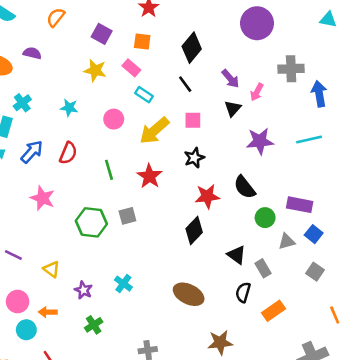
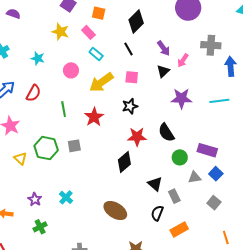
yellow triangle: (51, 269) -> (20, 158), moved

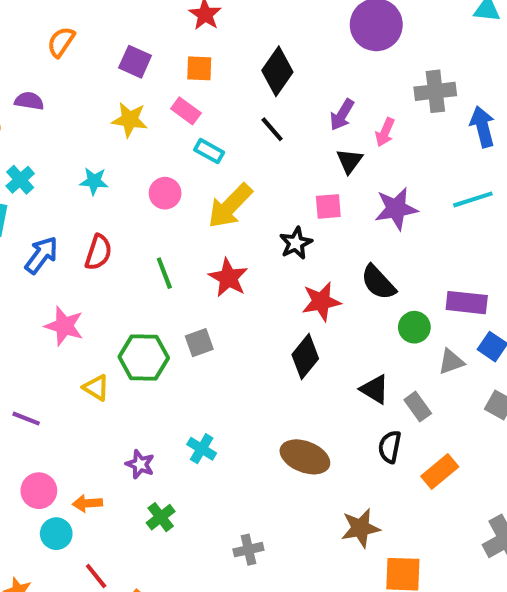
purple arrow: (164, 48) -> (342, 115), turned 77
pink square: (132, 77) -> (328, 206), moved

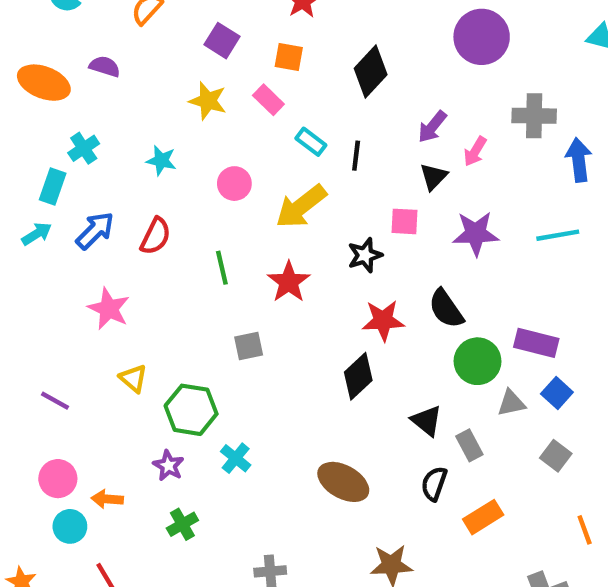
black line: (272, 129) -> (356, 156), moved, turned 40
cyan rectangle: (209, 151) -> (311, 142), moved
green circle: (414, 327) -> (478, 361), size x1.4
green hexagon: (144, 357) -> (191, 410), moved

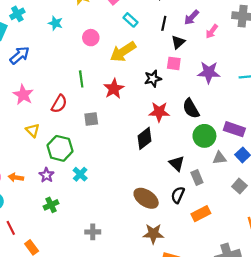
black line: (356, 156) -> (164, 23), moved
black triangle: (433, 177) -> (178, 42), moved
red semicircle: (156, 236) -> (59, 104), moved
brown ellipse: (343, 482) -> (146, 198), moved
orange arrow: (107, 499) -> (16, 177), moved

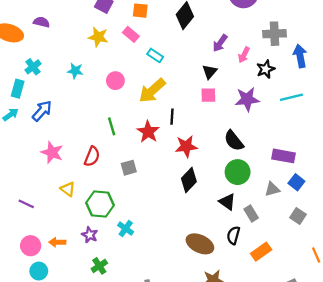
black line: (164, 23) -> (172, 117), moved
black star: (153, 79) -> (266, 69), moved
red star: (159, 112) -> (186, 146), moved
green circle: (204, 136) -> (238, 172), moved

